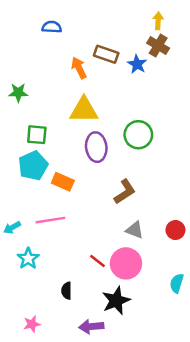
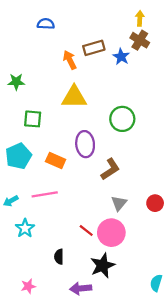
brown rectangle: (106, 54) -> (94, 48), turned -35
purple ellipse: (96, 147) -> (85, 144), moved
cyan pentagon: (33, 166) -> (18, 156), moved
gray triangle: (135, 230) -> (119, 203), turned 49
cyan semicircle: (177, 283) -> (156, 283), moved

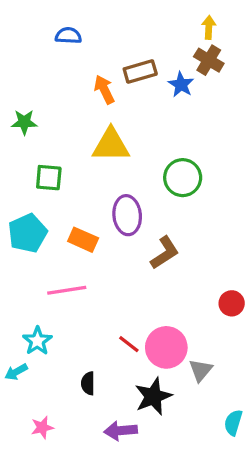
cyan arrow: (11, 201) -> (16, 372), moved
gray triangle: (119, 203) -> (201, 370), moved

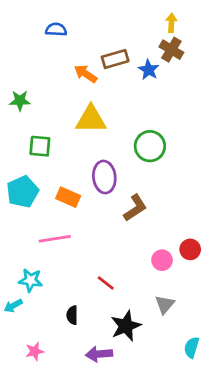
orange arrow: (104, 89) -> (86, 74), turned -30
cyan star: (37, 341) -> (31, 280), turned -30
pink circle: (166, 347) -> (162, 260), moved, size x0.6

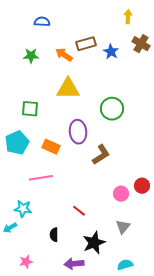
brown cross: (171, 50) -> (141, 44), moved
green star: (20, 101) -> (31, 56), moved
cyan semicircle: (192, 347) -> (125, 265), moved, turned 56

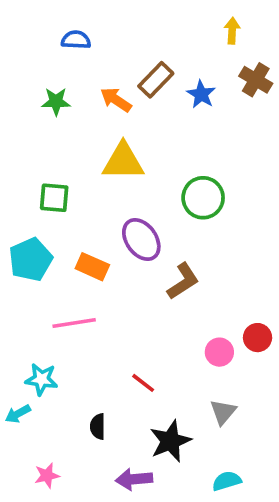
brown rectangle: (86, 44) -> (156, 80), turned -30
purple ellipse: (78, 132) -> (141, 240), turned -30

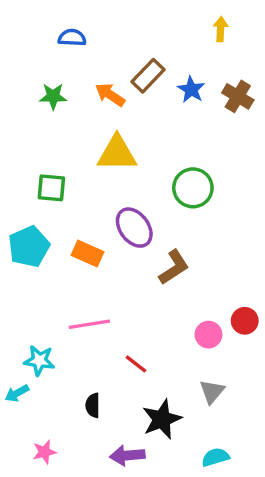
brown cross: (256, 80) -> (238, 96), moved
pink line: (74, 323) -> (89, 324), moved

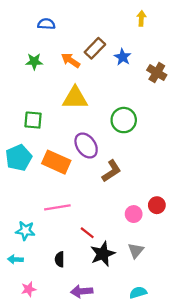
brown cross: (238, 96) -> (157, 73), moved
orange rectangle: (88, 253) -> (56, 162), size x1.4
cyan arrow: (17, 393) -> (15, 259), moved, turned 32
black star: (162, 419) -> (103, 254), moved

